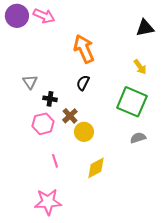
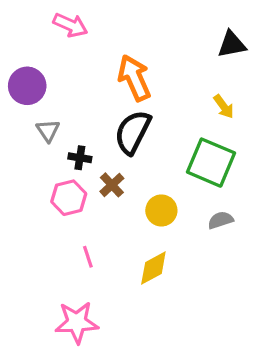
purple circle: (17, 16) -> (27, 86), moved
black semicircle: (83, 83) -> (133, 132), size x1.8
yellow circle: (84, 132) -> (161, 210), moved

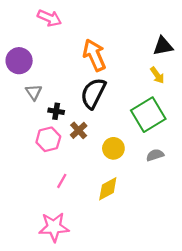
black triangle: (232, 44) -> (163, 46), moved
green square: (211, 163) -> (148, 115), turned 36
pink line: (88, 257) -> (62, 181), turned 48

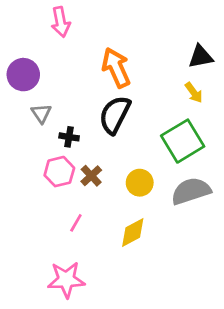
pink arrow: (49, 18) -> (61, 22), turned 55
brown cross: (79, 130) -> (91, 176), moved
gray semicircle: (155, 155) -> (191, 191), size x1.8

